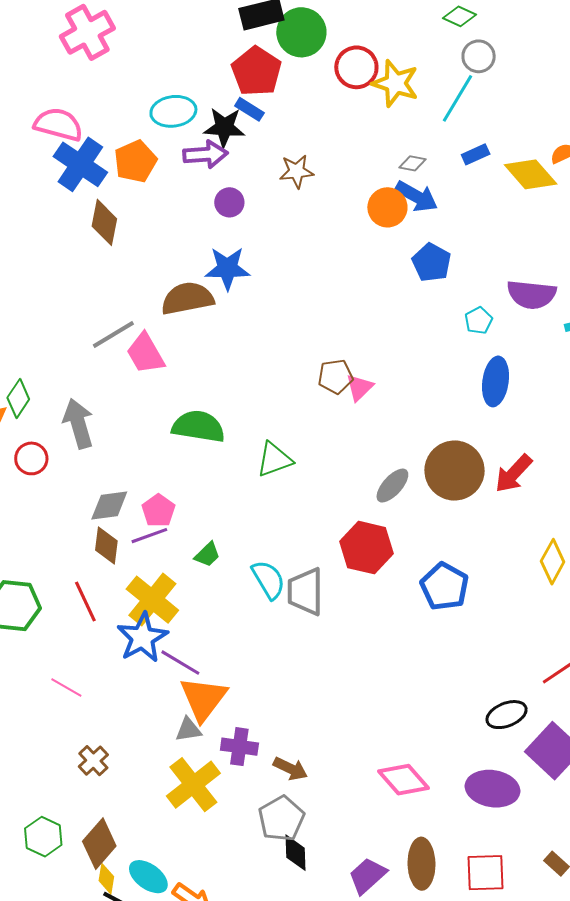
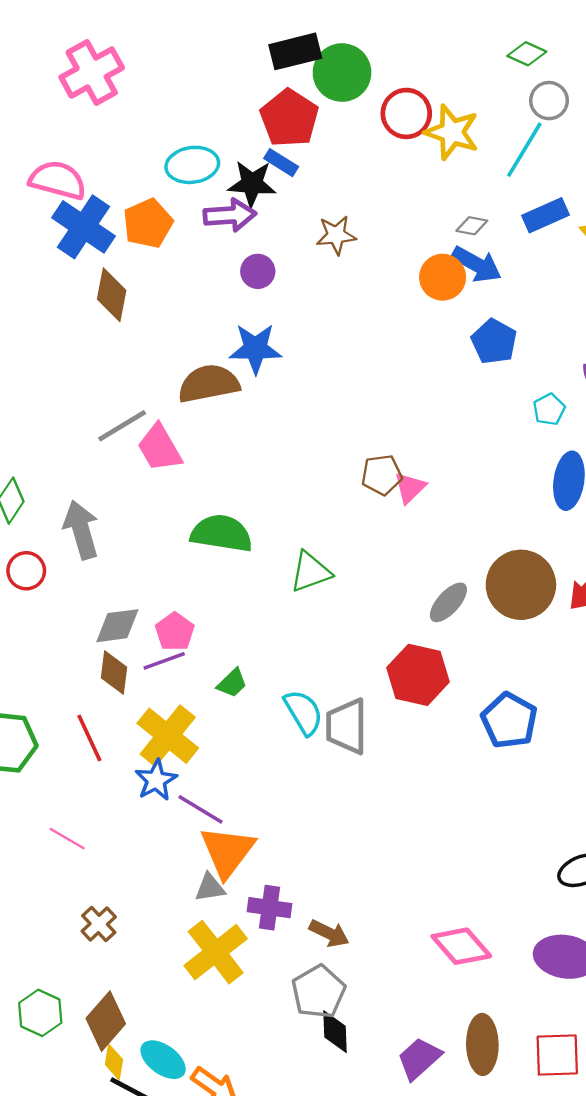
blue rectangle: (476, 154) -> (546, 215), size x1.4
blue star: (142, 638) -> (156, 780), size x0.7

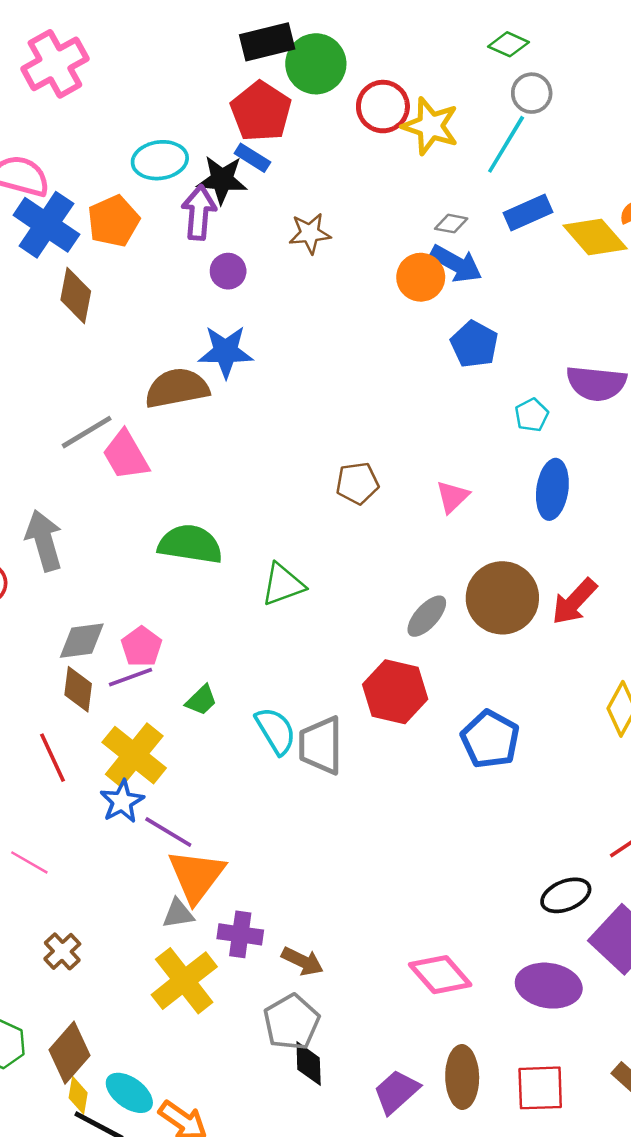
purple arrow: (230, 215) -> (199, 213), turned -81
pink triangle: (410, 488) -> (452, 497), moved

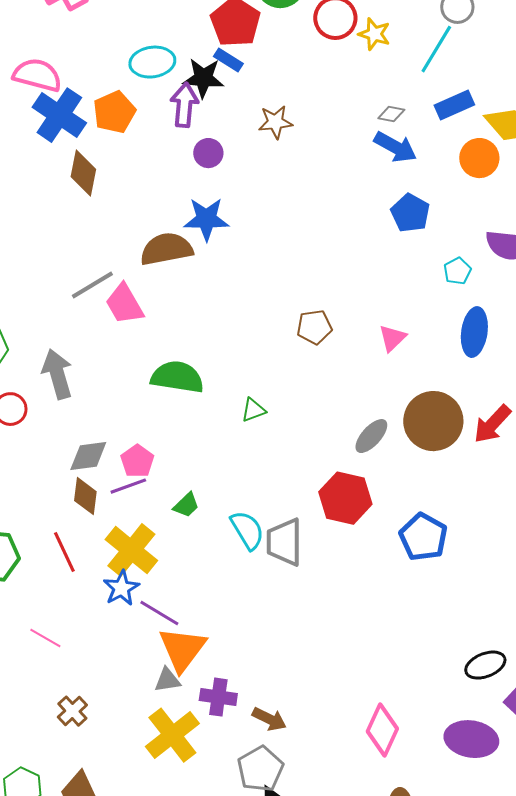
yellow star: (430, 126) -> (374, 34), size x0.7
orange circle: (421, 277) -> (479, 158), moved
green triangle: (283, 584) -> (253, 410), size x0.7
pink diamond: (440, 975) -> (382, 730), turned 66

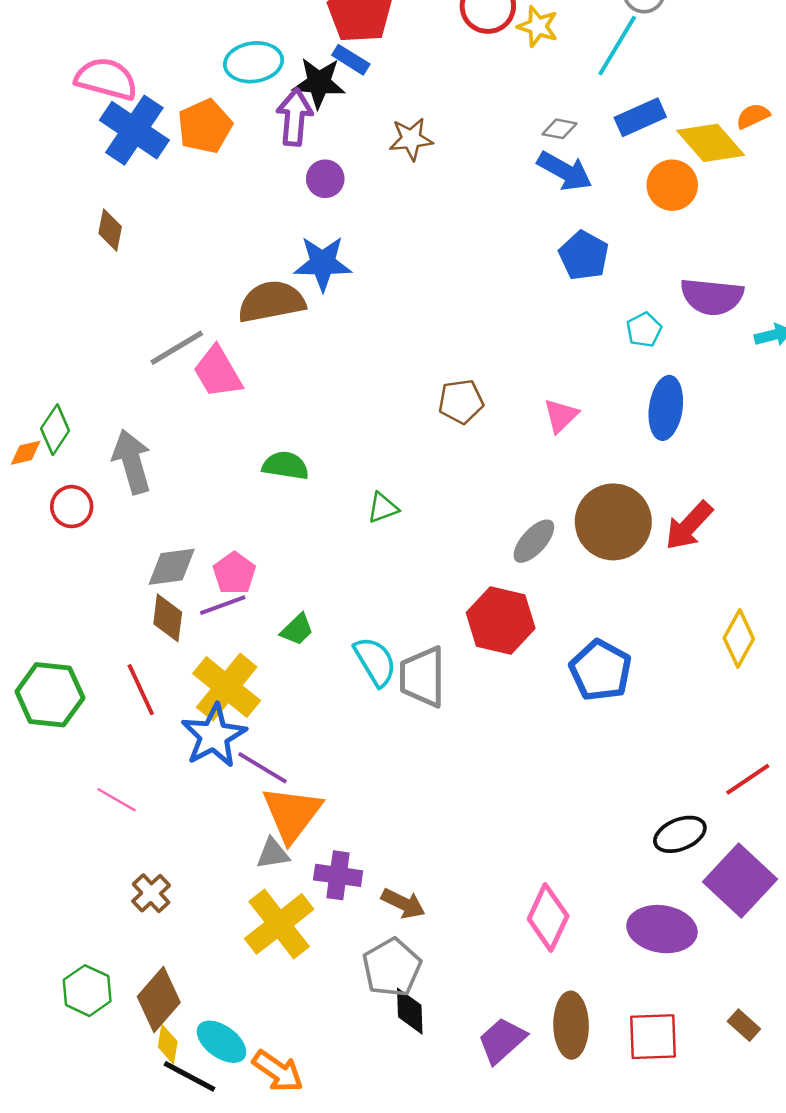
brown diamond: (83, 173) -> (110, 230), moved, size x0.7
green semicircle: (177, 377) -> (286, 466), size x0.7
blue star: (121, 588) -> (214, 736), size x1.4

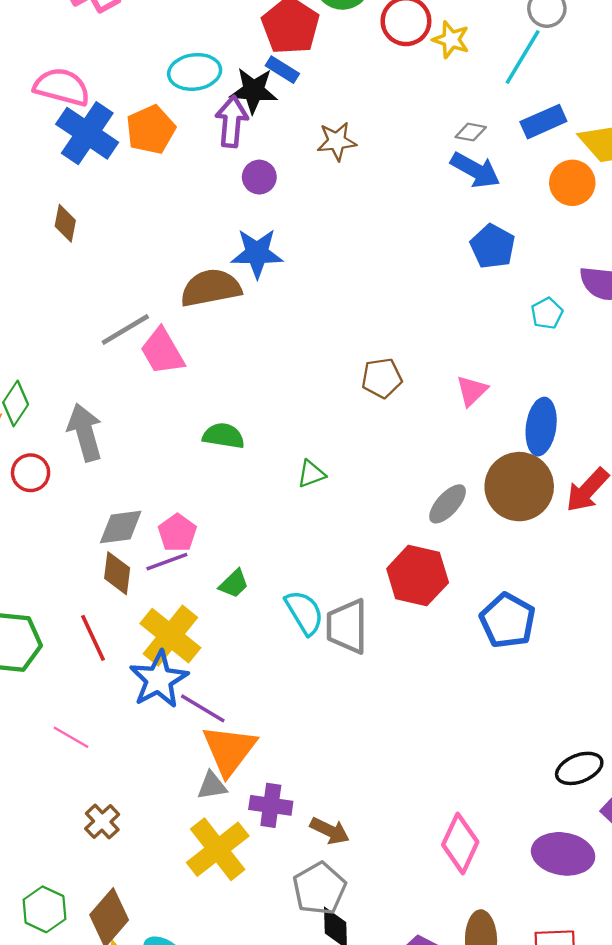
blue ellipse: (666, 408) -> (541, 427), moved

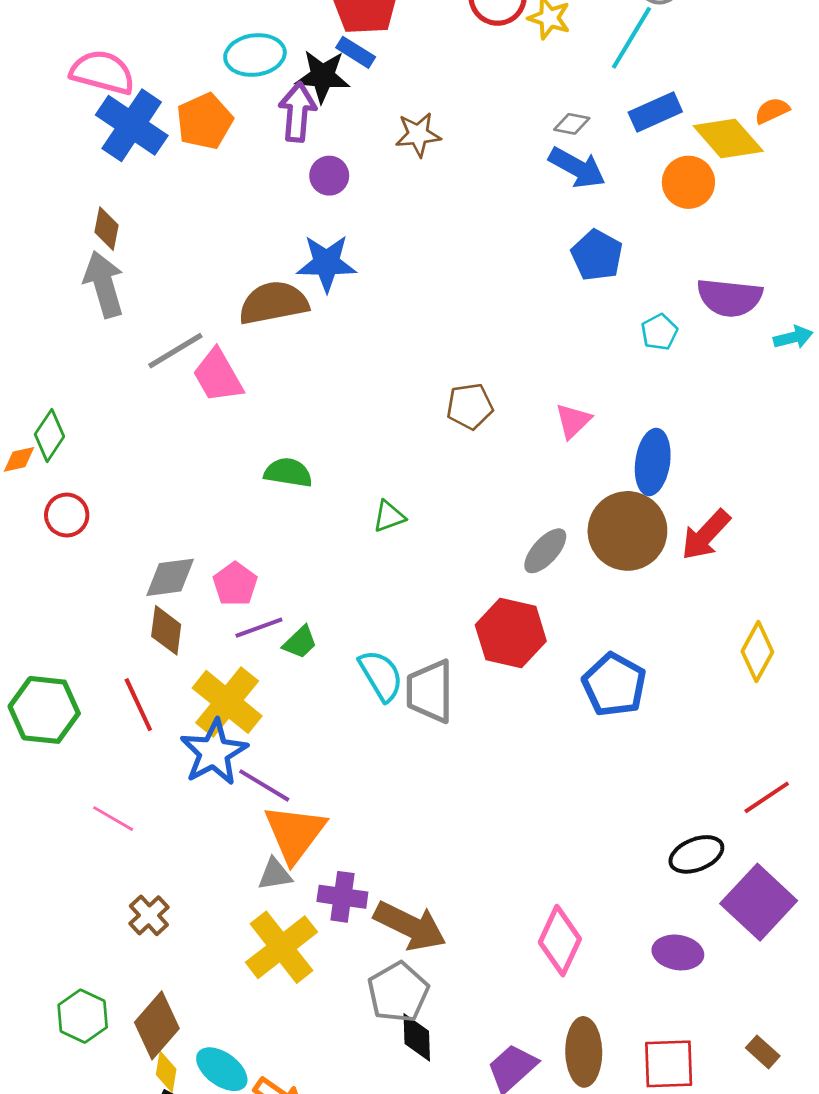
gray arrow: (85, 432) -> (104, 284), moved
purple line: (167, 562) -> (259, 628), moved
brown arrow: (330, 831) -> (410, 926), size x1.6
purple ellipse: (563, 854) -> (678, 952), size x0.7

